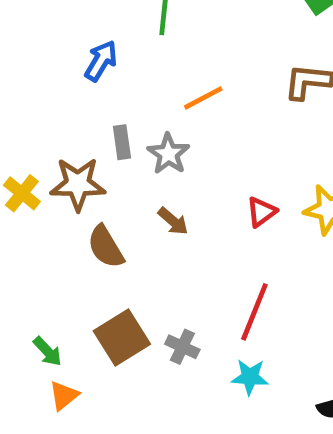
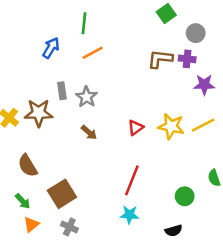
orange line: (203, 98) -> (93, 53), moved
brown semicircle: (106, 247) -> (28, 166), moved
gray cross: (182, 347) -> (69, 227), moved

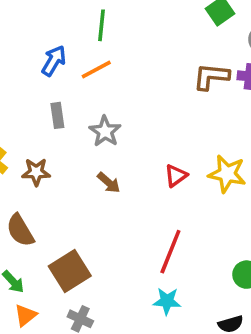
orange line: (93, 53) -> (96, 69), moved
gray rectangle: (62, 91) -> (57, 115), moved
brown star: (39, 113) -> (36, 172), moved, size x0.7

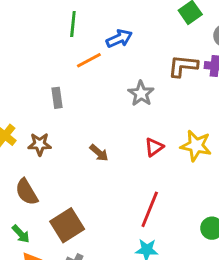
green line: (102, 25) -> (73, 24), moved
blue arrow: (54, 61) -> (119, 38), moved, turned 35
gray star: (105, 131) -> (141, 94), moved

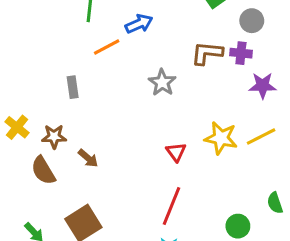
red triangle: (154, 147) -> (176, 152), moved, turned -30
brown arrow: (99, 153) -> (88, 158), moved
brown semicircle: (27, 192) -> (43, 171), moved

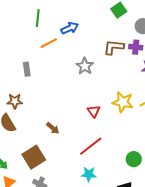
brown arrow: (88, 158) -> (53, 128), moved
red line: (171, 206) -> (91, 146), turned 30

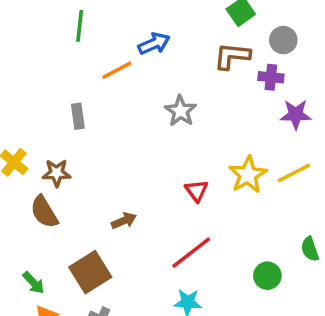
green line: (38, 18) -> (80, 26), moved
brown L-shape: (114, 47) -> (232, 56), moved
yellow star: (123, 102) -> (248, 175), turned 30
brown arrow: (53, 128) -> (124, 221), turned -64

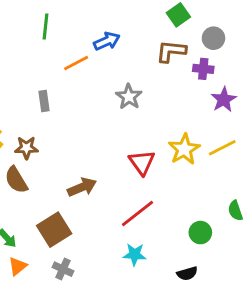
purple star: (296, 114) -> (224, 100), turned -30
red triangle: (197, 191) -> (142, 162), size x1.4
brown arrow: (124, 221) -> (82, 187), size x1.4

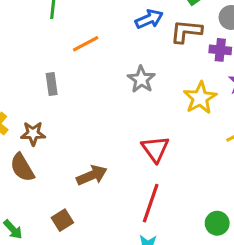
blue arrow: (107, 41) -> (149, 19), moved
yellow star: (184, 149) -> (200, 98), moved
red line: (137, 214) -> (151, 203), turned -33
brown square: (54, 230) -> (62, 220), size x0.6

